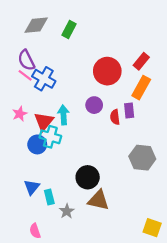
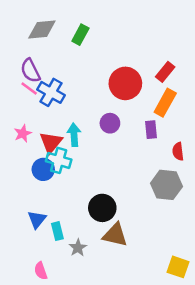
red semicircle: (115, 117) -> (178, 151), moved

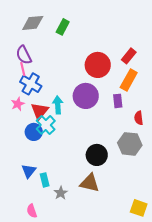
pink line: (29, 89) -> (23, 69), turned 40
blue cross: (51, 92) -> (31, 84), moved
purple circle: (110, 123) -> (86, 96), size x1.6
cyan cross: (59, 160) -> (46, 125), turned 30
black circle: (102, 208) -> (97, 155), moved

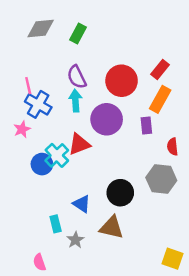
purple semicircle: (24, 55) -> (77, 77), moved
cyan arrow: (58, 105) -> (75, 101), moved
red triangle: (40, 111) -> (79, 144), moved, turned 30
blue triangle: (29, 171) -> (82, 204), moved, turned -35

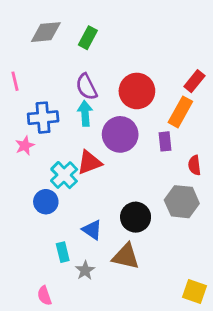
red rectangle: (160, 70) -> (194, 81), moved
pink line: (28, 86) -> (15, 81), moved
blue cross: (38, 104) -> (43, 118), turned -35
blue circle: (42, 164) -> (46, 202), moved

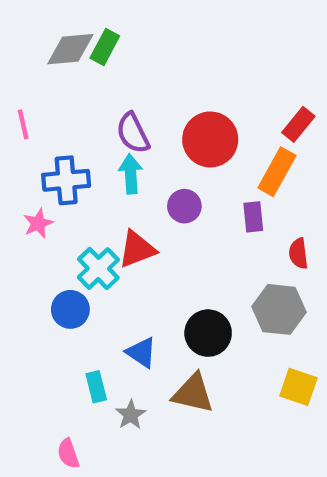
green rectangle: (88, 38) -> (105, 47), moved
purple circle: (120, 134) -> (184, 206), size x0.6
yellow square: (194, 291) -> (298, 387), moved

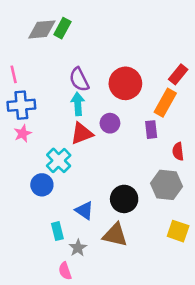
blue cross: (66, 180) -> (21, 105), moved
red triangle: (137, 249) -> (82, 133), moved
pink semicircle: (68, 454) -> (65, 271), moved

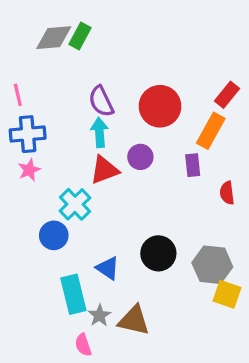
gray hexagon: (167, 185) -> (212, 265), moved
cyan rectangle: (57, 231) -> (73, 294), size x1.6
brown triangle: (115, 235) -> (134, 320), moved

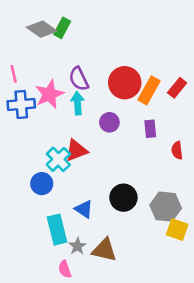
gray diamond: (54, 38) -> (42, 29), turned 40
red rectangle: (227, 95) -> (177, 88), moved
orange rectangle: (211, 131) -> (149, 90), moved
pink star: (29, 170) -> (49, 94), moved, size x1.6
red triangle: (104, 170) -> (76, 150), moved

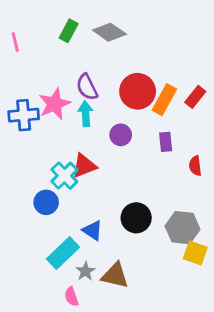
gray diamond: (42, 29) -> (109, 32), moved
pink line: (14, 74) -> (15, 42), moved
cyan rectangle: (57, 230) -> (63, 253), turned 60

